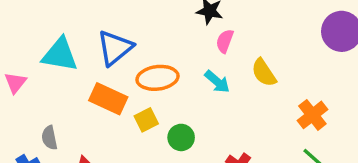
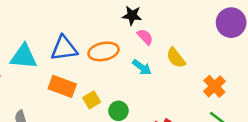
pink semicircle: (225, 41) -> (145, 37), turned 120
blue triangle: (115, 48) -> (64, 48), turned 36
orange ellipse: (158, 78) -> (103, 51), moved

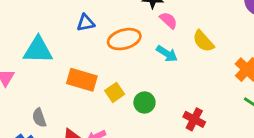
blue triangle: (64, 48) -> (86, 23), moved, size x0.6

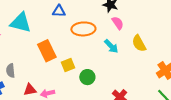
orange rectangle: (82, 80) -> (47, 51), turned 35

